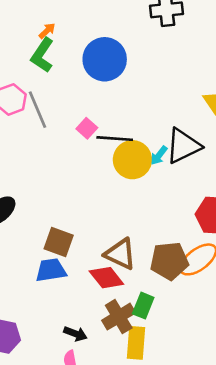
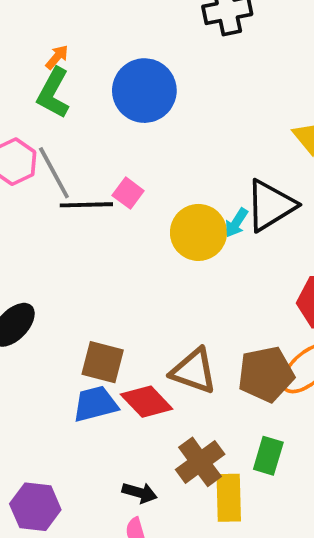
black line: (115, 139) -> (86, 205), moved
red diamond: (106, 278) -> (147, 402), moved
green rectangle: (143, 306) -> (268, 456), moved

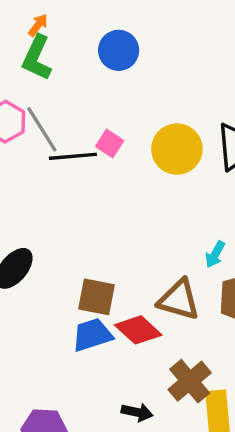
blue circle: (144, 91) -> (119, 50), size x0.7
cyan arrow: (236, 223) -> (215, 254), moved
yellow circle: (198, 232) -> (177, 149), moved

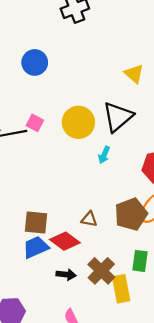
cyan arrow: (215, 254) -> (104, 155), moved
brown triangle: (179, 300) -> (89, 219), size x0.6
black arrow: (137, 412) -> (66, 275), moved

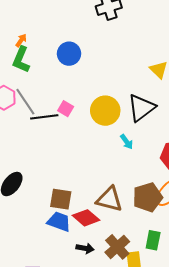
cyan arrow: (104, 155) -> (127, 142), turned -63
brown triangle: (89, 219) -> (109, 199), size x1.8
blue trapezoid: (36, 247) -> (59, 222), turned 40

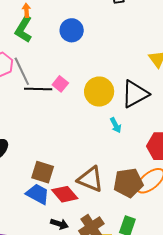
orange arrow: (21, 40) -> (26, 10), turned -48

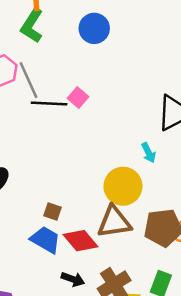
yellow circle: (99, 92) -> (123, 186), moved
brown square: (43, 172) -> (52, 212), size x0.6
brown triangle: (90, 179) -> (114, 222), turned -32

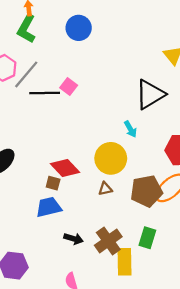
gray line: (28, 80) -> (26, 74), turned 68
brown triangle: (114, 222) -> (105, 189), size x0.5
blue trapezoid: (45, 240) -> (49, 207), turned -40
red diamond: (80, 241) -> (65, 168), moved

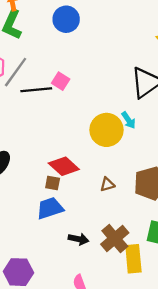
yellow circle: (111, 158) -> (106, 130), moved

